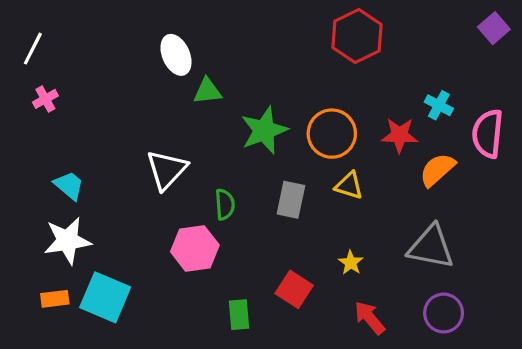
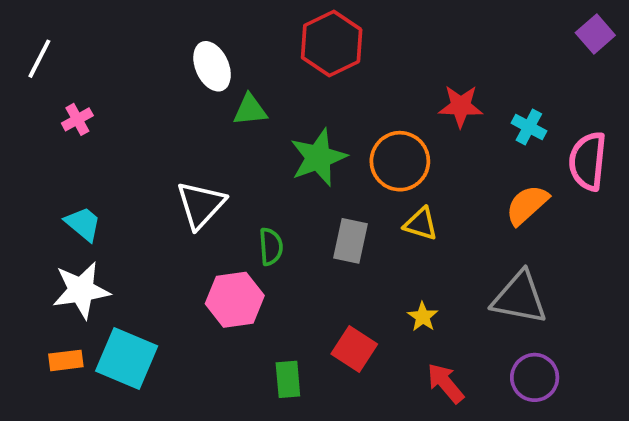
red hexagon: (357, 36) -> (332, 44), moved
pink cross: (45, 99) -> (77, 119), moved
red star: (400, 135) -> (461, 106), moved

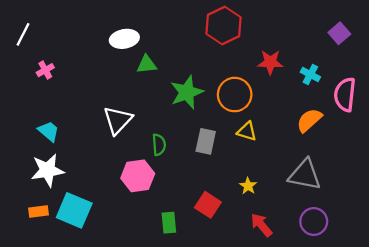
purple square: (595, 34) -> (339, 33), moved
red hexagon: (332, 44) -> (223, 25), moved
white ellipse: (212, 66) -> (124, 39), turned -76

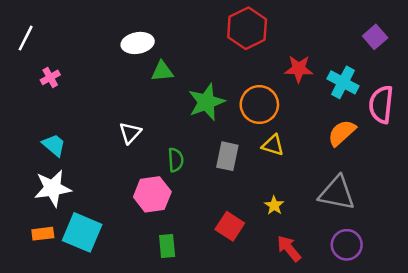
cyan cross: (310, 74) -> (343, 82), size x1.4
white triangle: (118, 120) -> (130, 133), size x0.7
green rectangle: (169, 223) -> (167, 246), moved

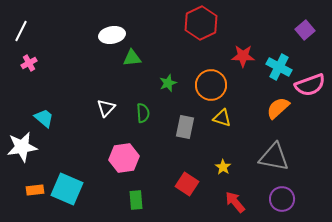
pink cross: (50, 77) -> (29, 63), moved
green star: (206, 102) -> (168, 83), size x0.6
pink semicircle: (381, 105) -> (310, 85), turned -116
green semicircle: (176, 160) -> (143, 113), moved
white star: (53, 188) -> (22, 147), moved

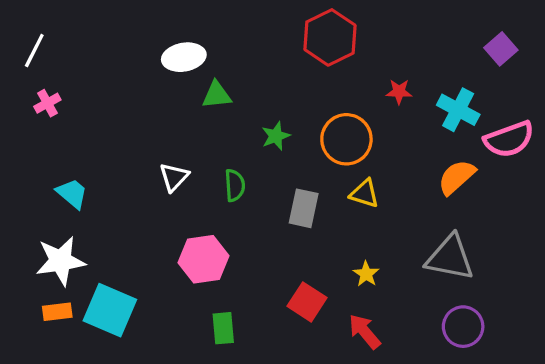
red star: (243, 56) -> (399, 92), size x0.7
white star: (22, 147) -> (61, 261), moved
red arrow: (235, 202) -> (365, 332), moved

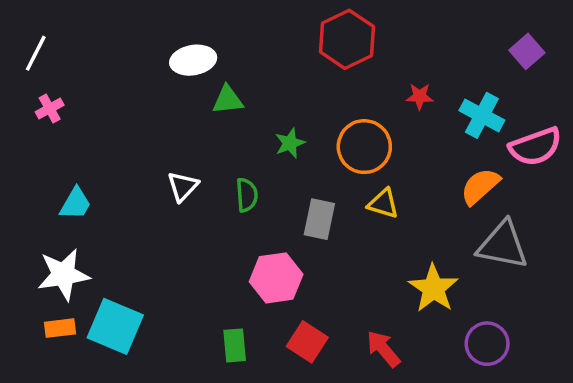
cyan trapezoid: (72, 194) -> (76, 204), turned 80
gray triangle: (450, 258) -> (503, 245), moved
pink hexagon: (203, 259) -> (276, 278), moved
yellow star: (366, 274) -> (433, 288), moved, size x1.8
red square: (307, 302) -> (307, 342), moved

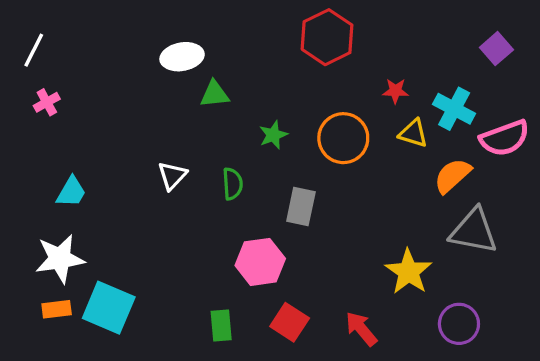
yellow triangle: (383, 204) -> (413, 133), moved

